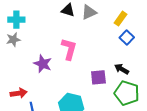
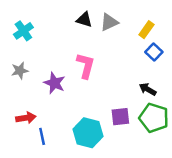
cyan cross: (16, 20) -> (23, 31), turned -35
gray star: (13, 40) -> (20, 71), moved
purple square: (98, 77) -> (120, 117), moved

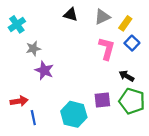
gray triangle: (109, 22) -> (102, 17), moved
pink L-shape: (86, 66) -> (107, 49), moved
gray star: (20, 71) -> (33, 49), moved

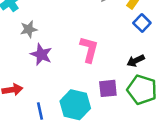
pink L-shape: (107, 49) -> (89, 49), moved
black arrow: (126, 76) -> (136, 61), turned -56
blue line: (33, 118) -> (40, 111), moved

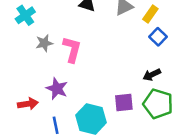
pink L-shape: (89, 49) -> (72, 49), moved
purple star: (41, 54) -> (57, 89), moved

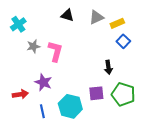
yellow rectangle: (150, 14) -> (117, 23), turned 32
black arrow: (152, 75) -> (108, 67), moved, turned -72

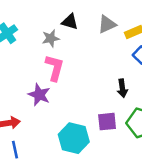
gray star: (33, 46) -> (51, 38), moved
purple star: (43, 82) -> (39, 95), moved
blue line: (42, 111) -> (15, 150), moved

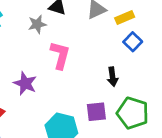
pink L-shape: (55, 68) -> (60, 55), moved

